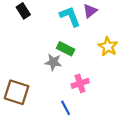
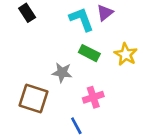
green rectangle: (66, 49) -> (89, 53), moved
brown square: (17, 92) -> (33, 98), moved

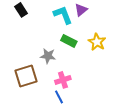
pink cross: (93, 97) -> (63, 80), moved
brown square: (33, 98) -> (26, 76), turned -35

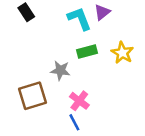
green rectangle: (69, 41) -> (87, 51), turned -42
pink cross: (63, 80) -> (79, 101), turned -35

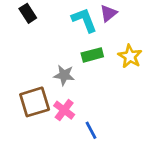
pink cross: (79, 101) -> (64, 110), moved
blue line: (74, 122) -> (91, 130), moved

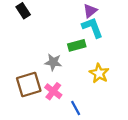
cyan L-shape: (84, 20) -> (92, 28), moved
yellow star: (130, 56) -> (99, 73), moved

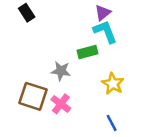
brown square: (29, 85) -> (33, 96), turned 35
blue line: (76, 108) -> (112, 123), moved

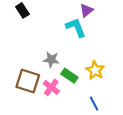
cyan L-shape: (105, 32) -> (76, 28), moved
green rectangle: (87, 52) -> (69, 76), moved, turned 49

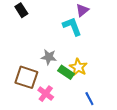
yellow star: (95, 70) -> (78, 67), moved
pink cross: (51, 87) -> (46, 94), moved

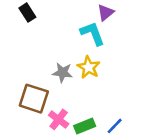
yellow star: (78, 67) -> (89, 67), moved
green rectangle: (66, 72) -> (85, 126), moved, turned -56
blue line: (89, 99) -> (115, 126), turned 72

